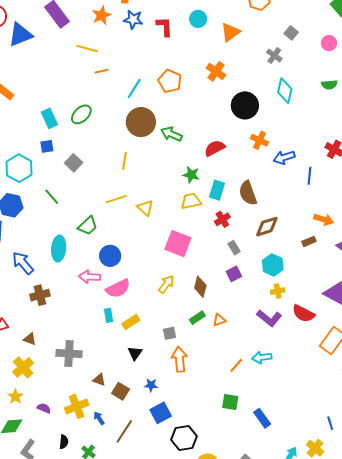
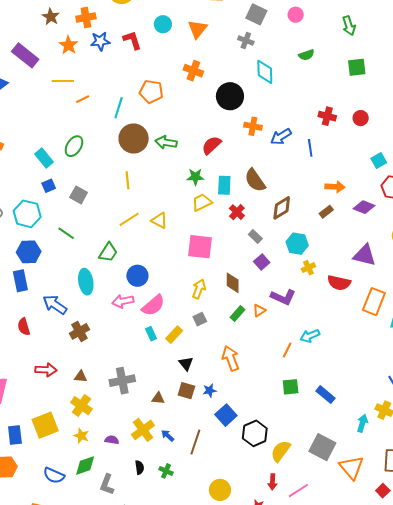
gray square: (291, 33) -> (256, 14), size x1.5
purple L-shape: (269, 318) -> (283, 297), moved
gray square: (169, 333) -> (200, 319), moved
brown square: (121, 391) -> (186, 391), moved

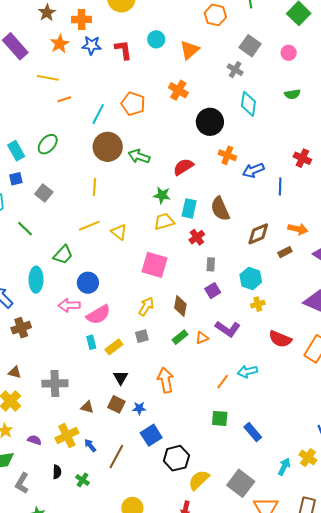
brown diamond: (282, 208) -> (258, 234), moved
gray rectangle: (255, 236) -> (211, 264), turned 40
red semicircle: (339, 283) -> (280, 339), moved

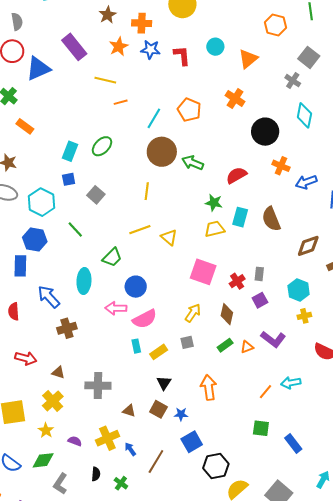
cyan rectangle: (16, 151) -> (70, 151), turned 48
red cross: (197, 237) -> (237, 281), moved

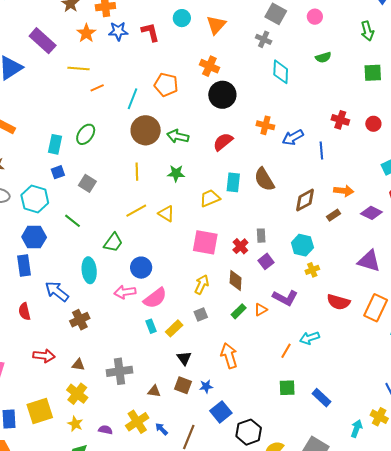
black circle: (265, 132) -> (222, 95), moved
green star: (214, 203) -> (176, 173), moved

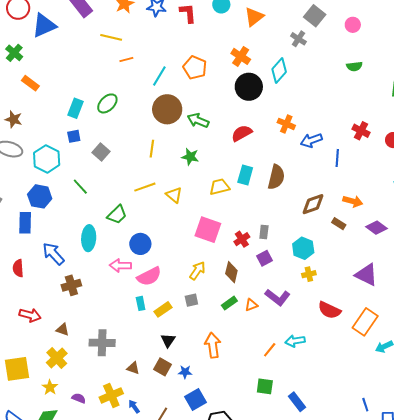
cyan diamond: (281, 72) -> (279, 71), moved, turned 30
brown semicircle: (264, 179) -> (276, 177), turned -145
brown rectangle: (333, 215) -> (339, 224), turned 56

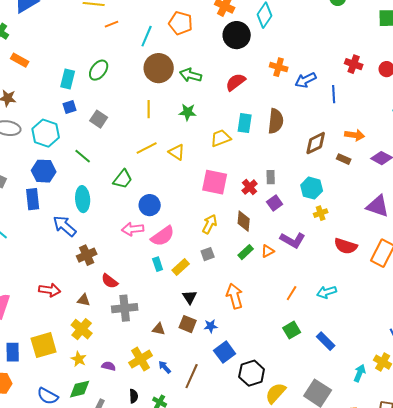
cyan ellipse: (89, 238) -> (83, 199), moved
red semicircle: (18, 268) -> (110, 281), moved, turned -42
cyan arrow: (295, 341) -> (327, 292), moved
green square: (265, 386) -> (292, 330), turned -30

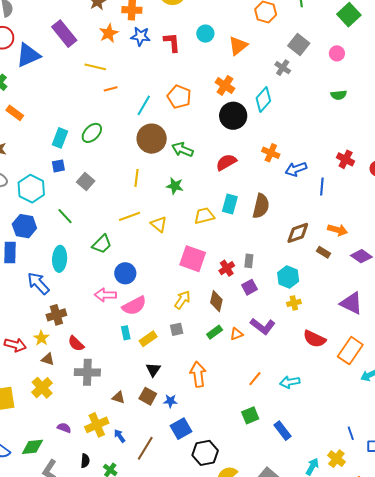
yellow star: (79, 359) -> (41, 338), moved

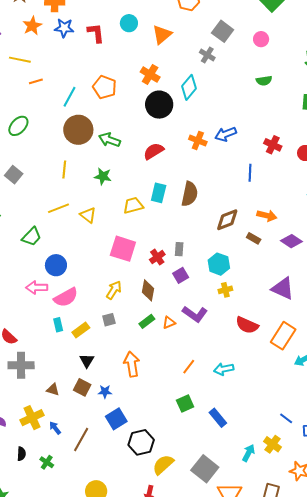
blue arrow: (296, 169) -> (226, 134), moved
blue line: (351, 433) -> (286, 418), turned -32

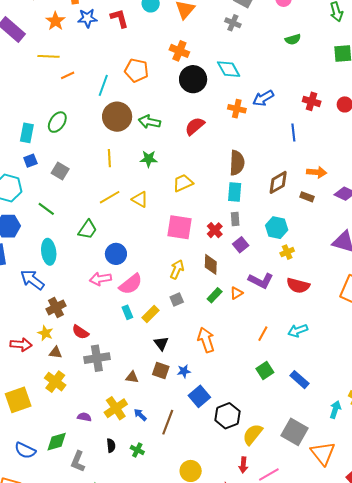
cyan diamond: (189, 87) -> (229, 69), moved, turned -60
cyan rectangle: (159, 193) -> (235, 192), moved
red semicircle: (247, 325) -> (298, 285), moved

